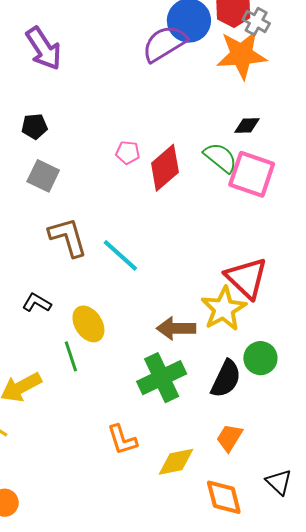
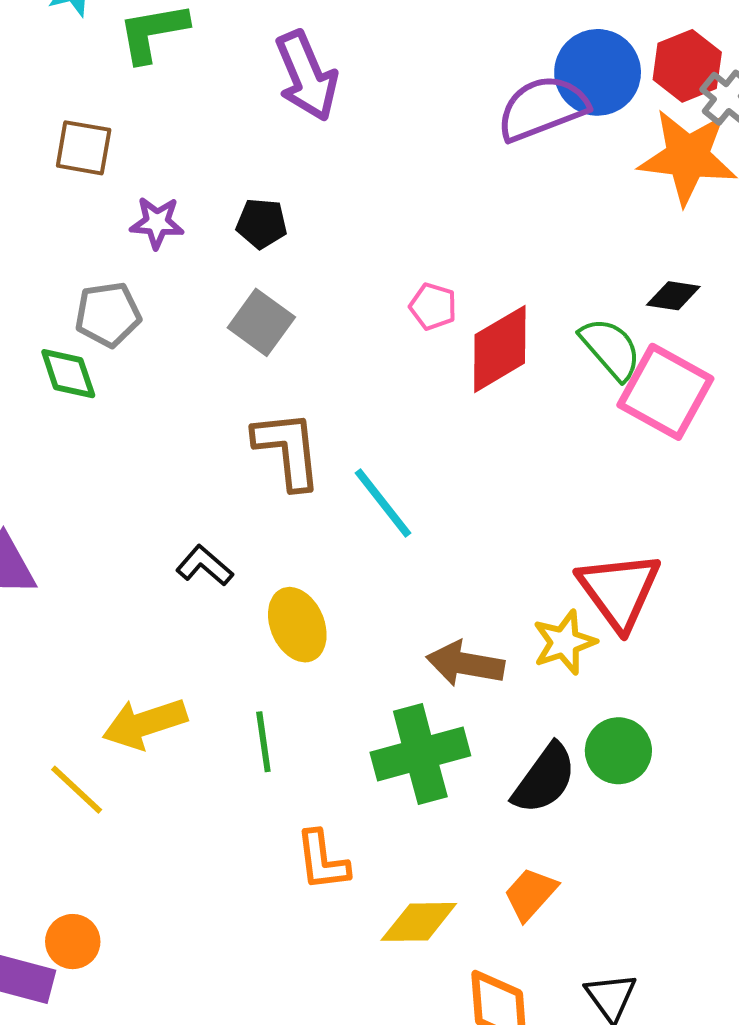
yellow star: (224, 309) -> (564, 642), size x0.7
green line: (71, 356) -> (263, 742), moved

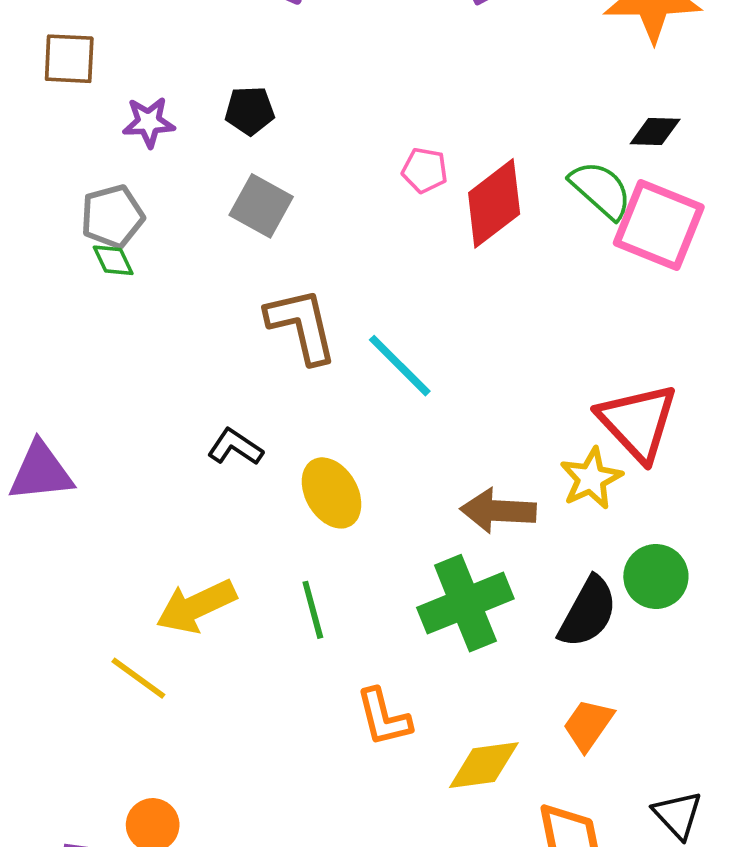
green diamond: (68, 374) -> (113, 260), moved, size x0.7

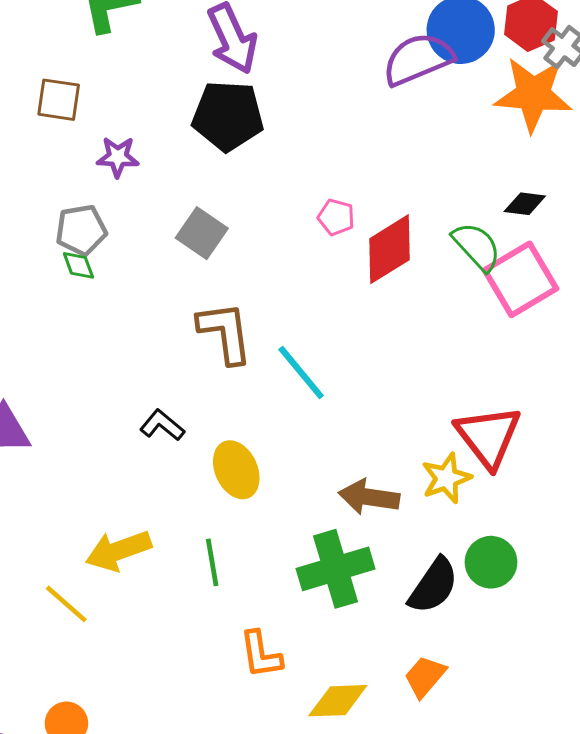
black pentagon: (250, 111) -> (228, 116), moved, size x1.8
pink square: (659, 225) -> (521, 279), turned 32

